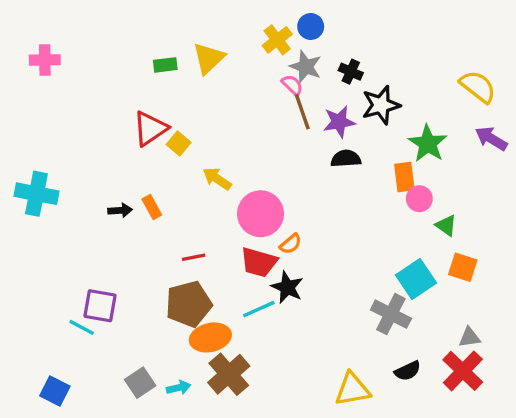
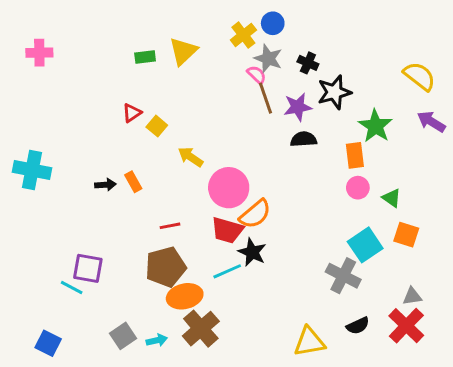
red triangle: (150, 128) -> (132, 113), size x0.6
pink circle: (419, 199) -> (358, 188), moved
orange semicircle: (291, 244) -> (255, 214), size x1.6

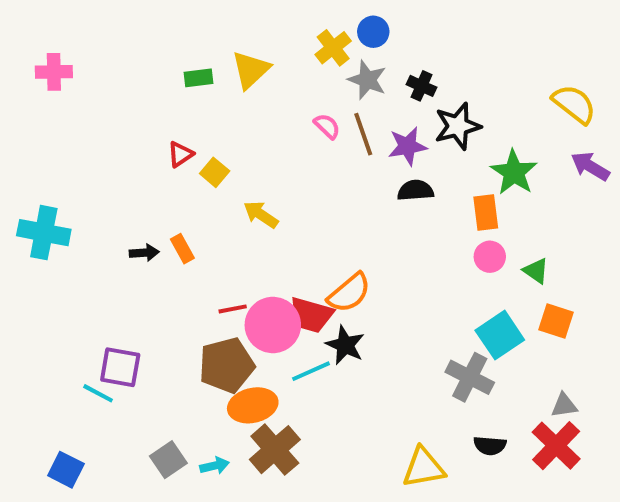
pink semicircle: (257, 75) -> (327, 126), moved
pink circle: (229, 188) -> (273, 325), moved
black semicircle: (358, 326) -> (490, 446), turned 30

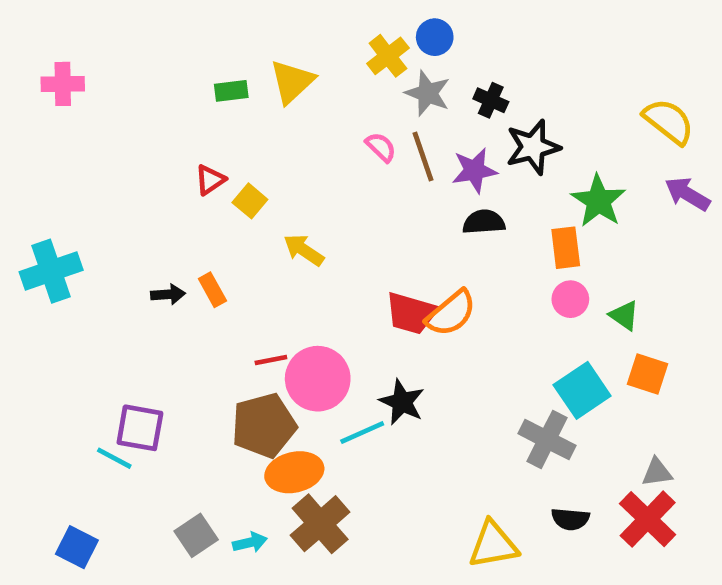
cyan cross: (44, 233) -> (51, 271), turned -30
orange semicircle: (349, 293) -> (451, 313), moved
red trapezoid: (311, 315) -> (411, 313), moved

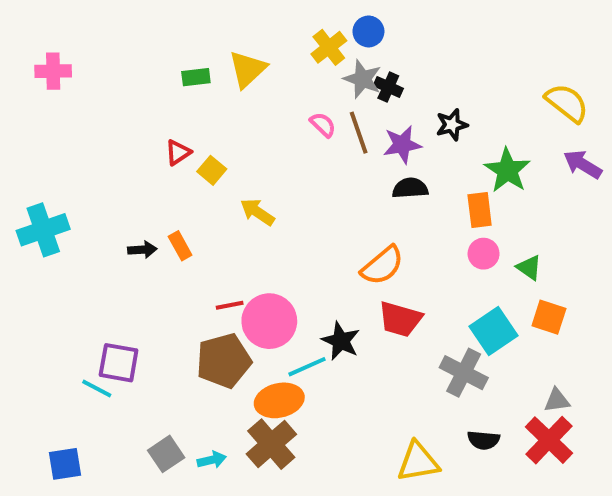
black cross: (491, 100) -> (388, 87), moved
black star: (533, 147) -> (452, 125), size x0.7
red trapezoid: (411, 313) -> (400, 319), moved
orange ellipse: (294, 472) -> (279, 400), moved
blue square: (77, 547) -> (65, 464), turned -36

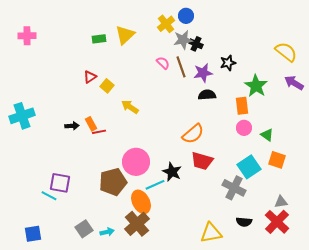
gray star: (363, 79) -> (183, 40), turned -30
red line: (230, 305) -> (99, 132), moved
orange ellipse: (279, 400) -> (141, 202), turned 75

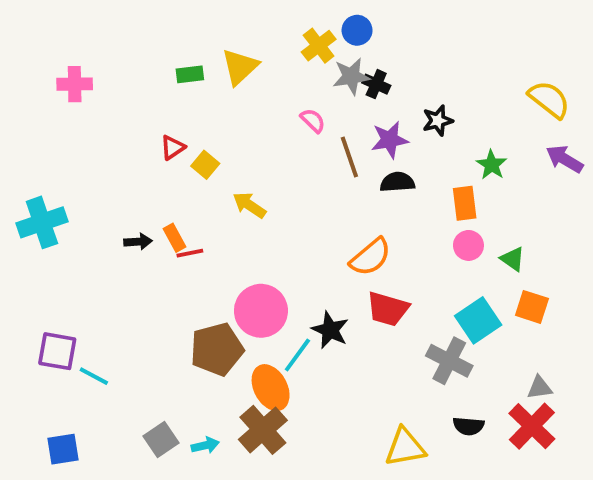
pink cross: (27, 36) -> (75, 84), moved
brown line: (181, 67) -> (349, 157), moved
green star: (256, 86) -> (492, 165), size x0.7
purple square: (60, 183) -> (57, 351), moved
cyan line: (155, 185) -> (297, 355), turned -30

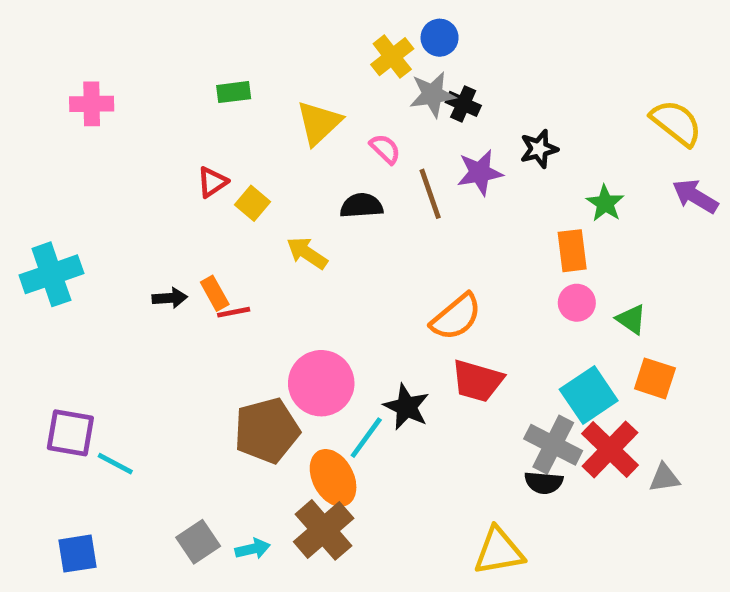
yellow triangle: (240, 67) -> (319, 123), moved
black semicircle: (397, 182) -> (361, 206), moved
black semicircle: (468, 426) -> (544, 483), moved
red cross: (532, 426) -> (610, 449), moved

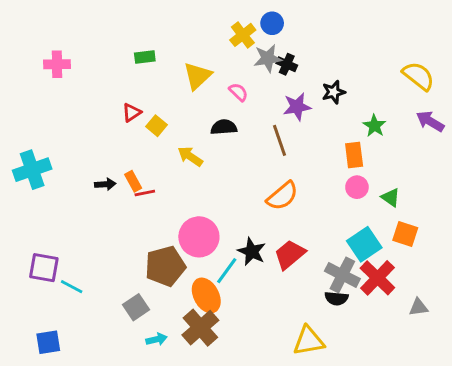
brown line: (430, 194) -> (279, 140), moved
red trapezoid: (477, 381) -> (290, 254), moved, turned 124
gray triangle: (664, 478) -> (418, 307), moved
gray square: (198, 542) -> (136, 307), moved

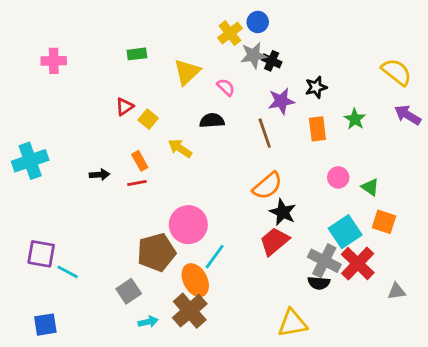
orange rectangle: (354, 155) -> (317, 129), moved
orange rectangle: (133, 181) -> (140, 161), moved
black star: (252, 252) -> (283, 212), moved

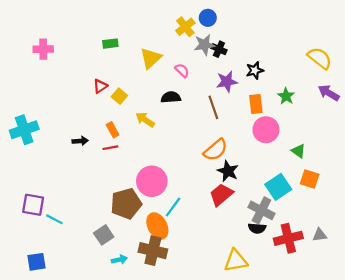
pink circle: (338, 177) -> (266, 130), moved, size x1.5
red cross: (358, 263) -> (288, 238), moved, turned 32
brown cross: (190, 311) -> (153, 251), turned -36

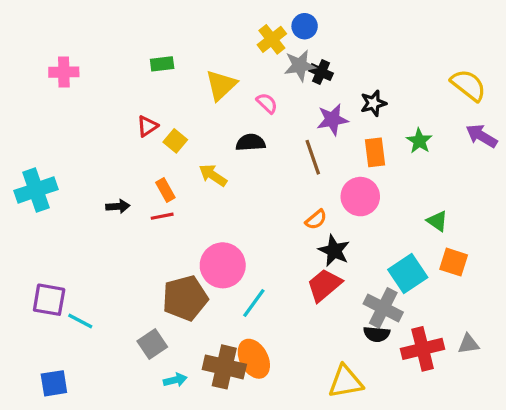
pink circle: (266, 130) -> (360, 197), moved
orange semicircle: (216, 150) -> (316, 219), size x0.6
orange ellipse: (157, 226) -> (254, 359), moved

